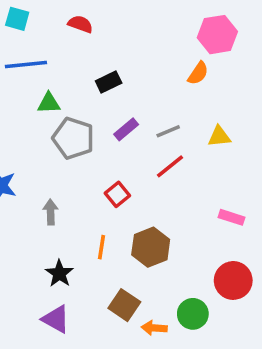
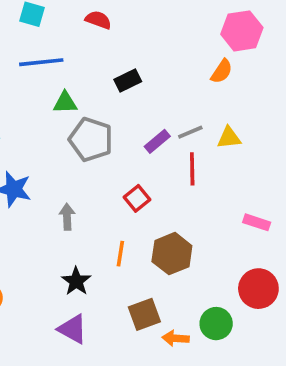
purple rectangle: (126, 129) -> (157, 141), moved
yellow triangle: (219, 136) -> (229, 138), moved
red line: (170, 166) -> (192, 169), turned -52
brown square: (124, 305) -> (144, 314), turned 36

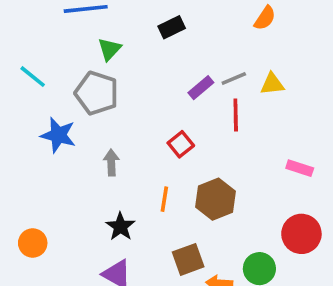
green triangle: (65, 103) -> (109, 49), turned -45
gray pentagon: (91, 139) -> (97, 93), moved

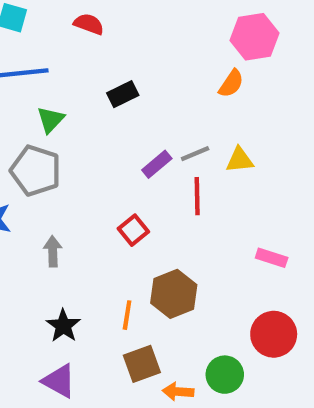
orange line: (164, 199) -> (127, 315), moved

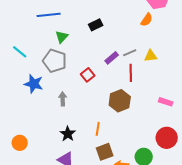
red square: (133, 230) -> (88, 75), moved
brown hexagon: (174, 294) -> (120, 101), moved

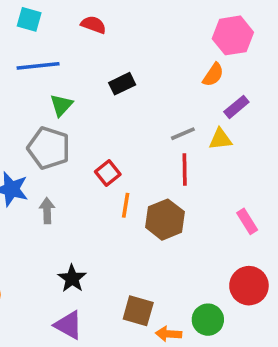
purple rectangle: (112, 58) -> (236, 107), moved
gray arrow: (63, 99) -> (47, 211), moved
pink rectangle: (166, 102) -> (247, 221), turned 40
orange line: (98, 129) -> (126, 205), moved
brown square: (105, 152) -> (138, 311), turned 36

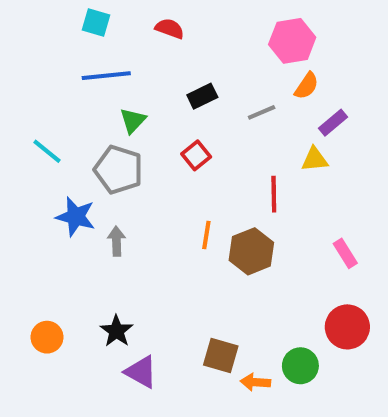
pink hexagon: (233, 35) -> (292, 41), moved
gray line: (183, 134) -> (262, 112), moved
red square: (108, 173) -> (196, 155), moved
black star: (72, 278) -> (116, 331), moved

